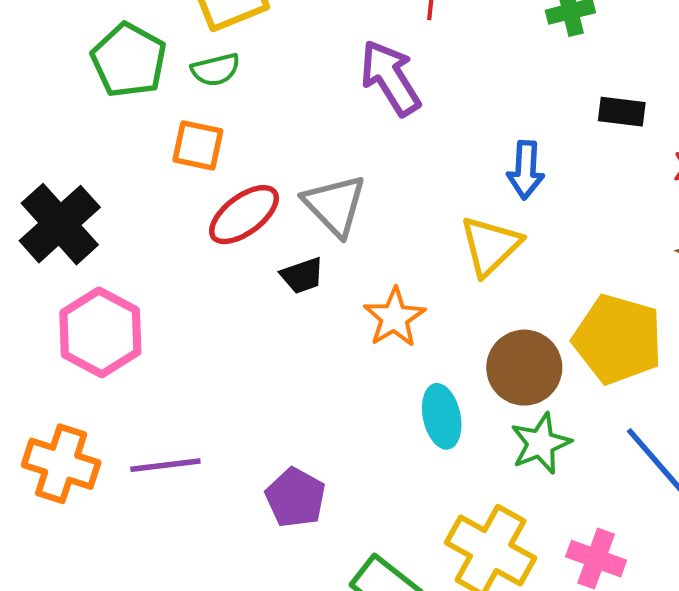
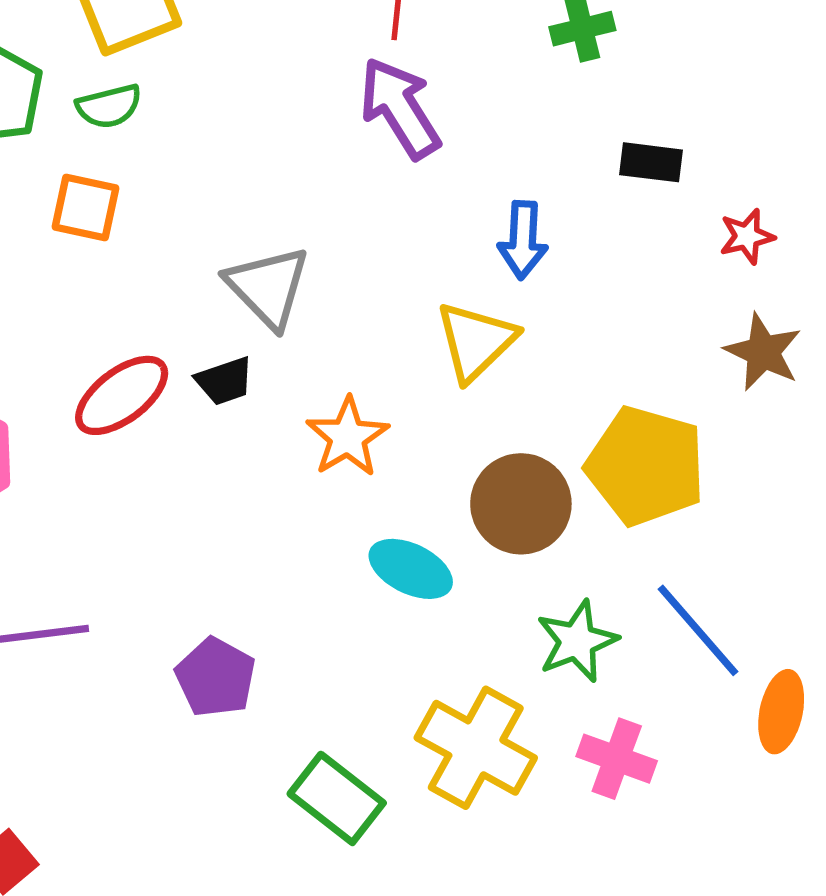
purple arrow: (390, 78) -> (400, 108), moved
red ellipse: (244, 215) -> (122, 395), moved
cyan ellipse: (442, 416) -> (411, 569), turned -52
green star: (541, 443) -> (577, 641), moved

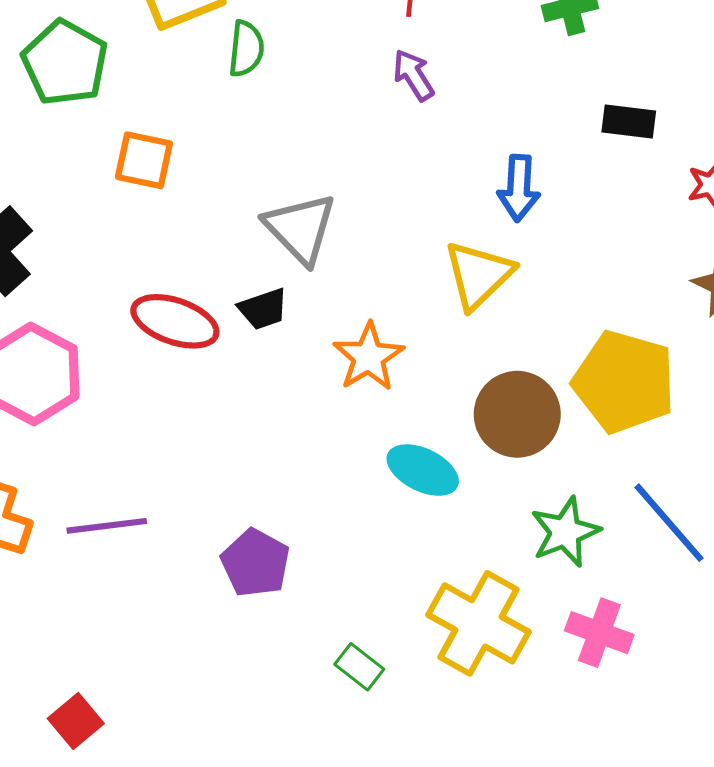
green semicircle: (109, 106) -> (246, 49), moved, turned -70
purple arrow: (400, 108) -> (413, 75), size x0.6
red ellipse: (122, 395) -> (175, 321), turned 56
green rectangle: (337, 798) -> (359, 667), size x0.6

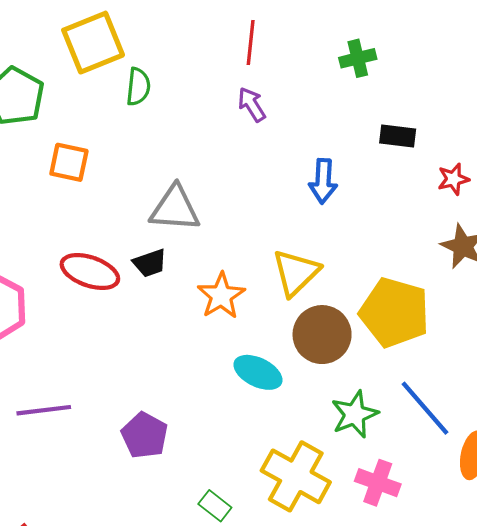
gray triangle: (300, 228) -> (175, 208), turned -42
yellow triangle: (478, 275) -> (296, 273), moved

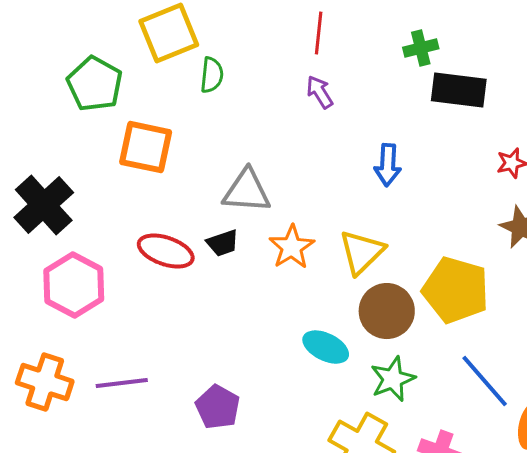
black rectangle: (398, 136) -> (459, 90), moved, size x1.6
orange square: (69, 162) -> (146, 147), size x1.4
orange star: (221, 296) -> (292, 247), moved
green star: (355, 414) -> (393, 379), moved

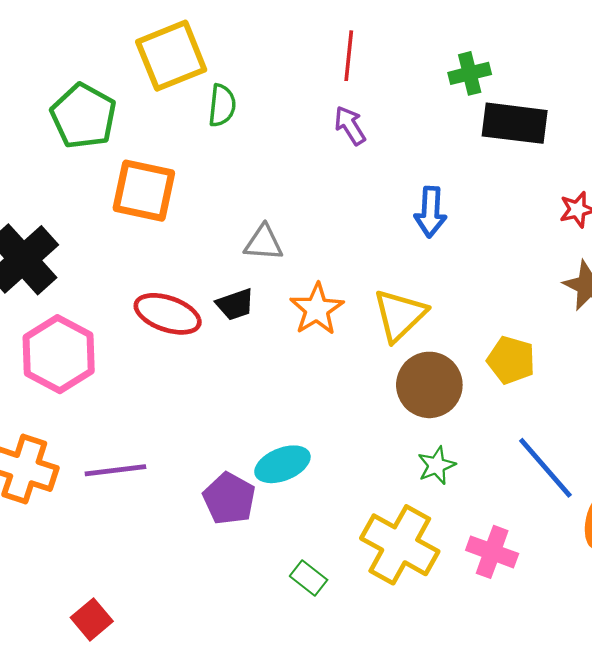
gray triangle: (247, 191) -> (264, 243), size x0.7
yellow pentagon: (456, 290) -> (511, 360), size x0.6
cyan ellipse: (326, 347) -> (282, 464), moved, turned -48
green star: (393, 379) -> (436, 465), size x0.7

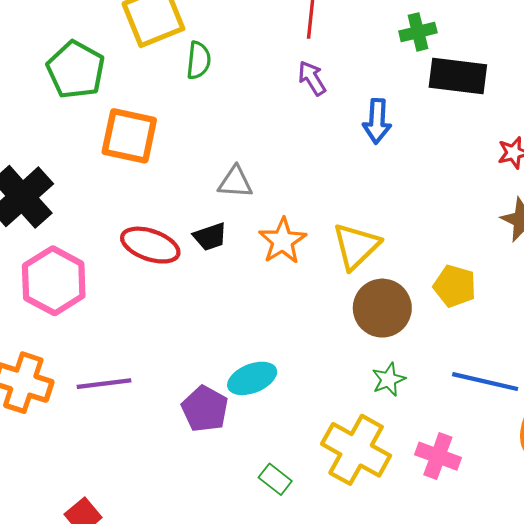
blue arrow: (431, 212) -> (377, 121), moved
blue line: (545, 468) -> (485, 382), turned -36

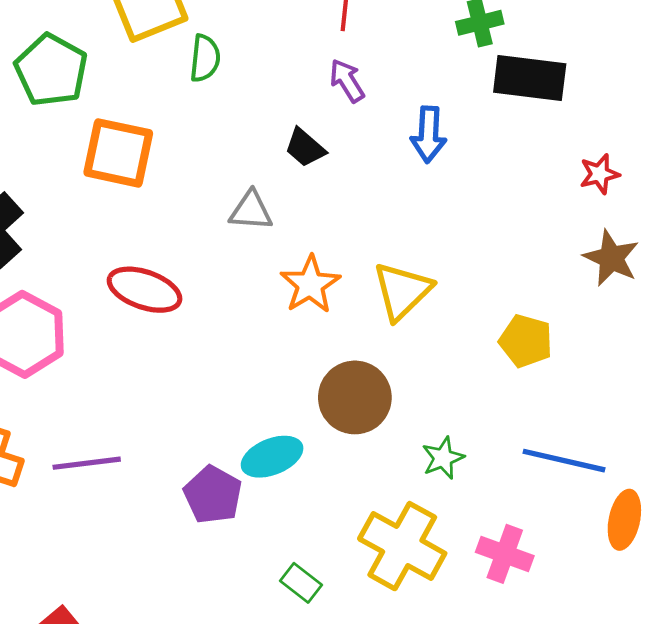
black trapezoid: (210, 237) -> (305, 148), moved, turned 60
brown circle: (382, 308) -> (355, 397), moved

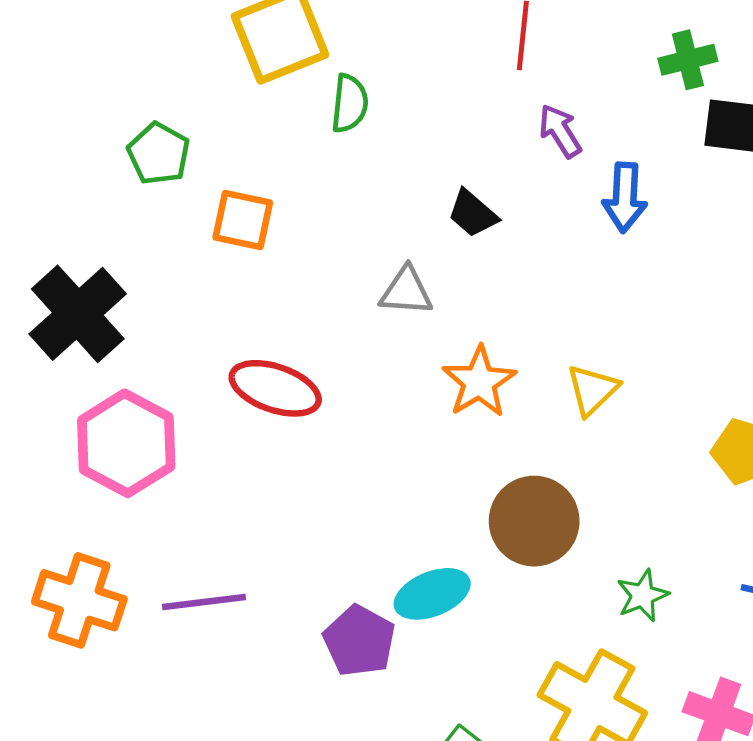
green pentagon: (51, 70) -> (159, 154), moved, size x0.7
purple arrow: (347, 81) -> (560, 131), moved
orange square: (118, 153) -> (243, 220), size x0.7
yellow triangle: (402, 291) -> (592, 390), size x0.7

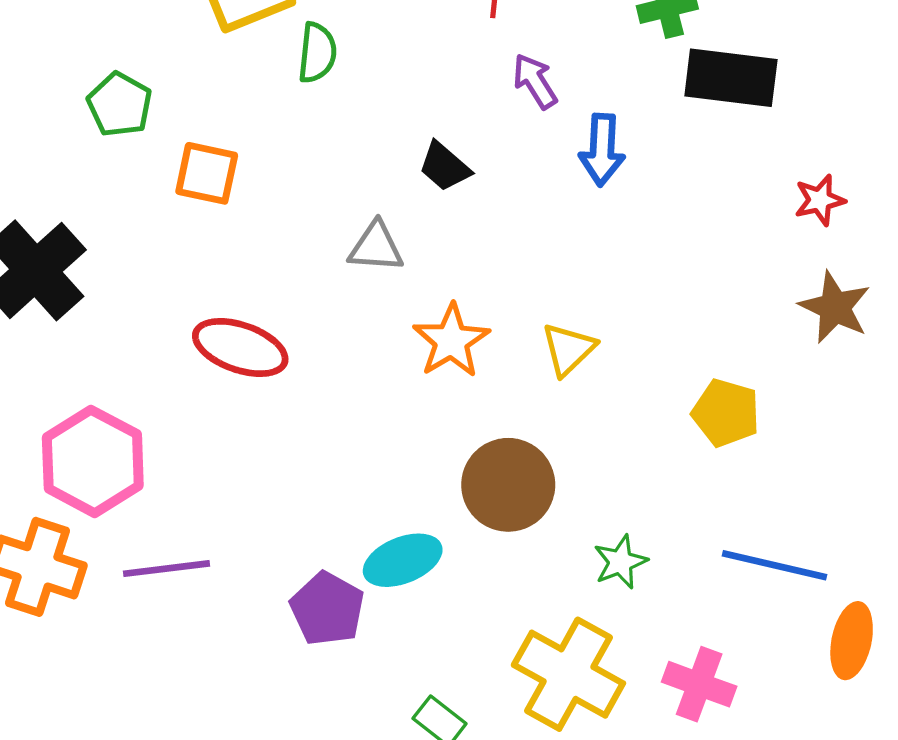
pink hexagon: (126, 443) -> (93, 461), moved

